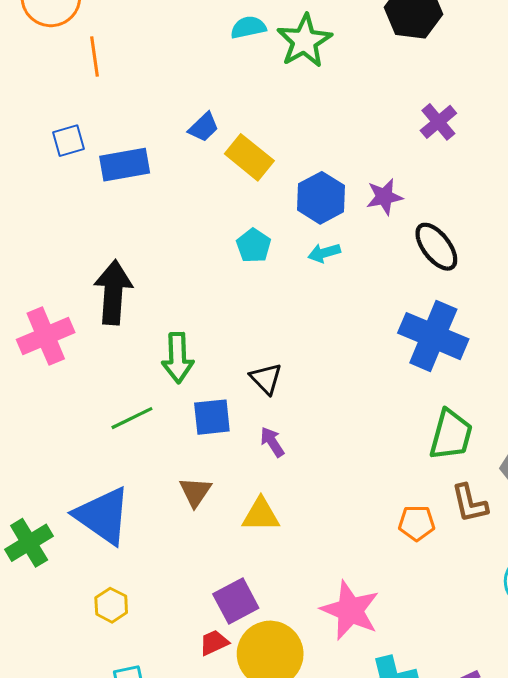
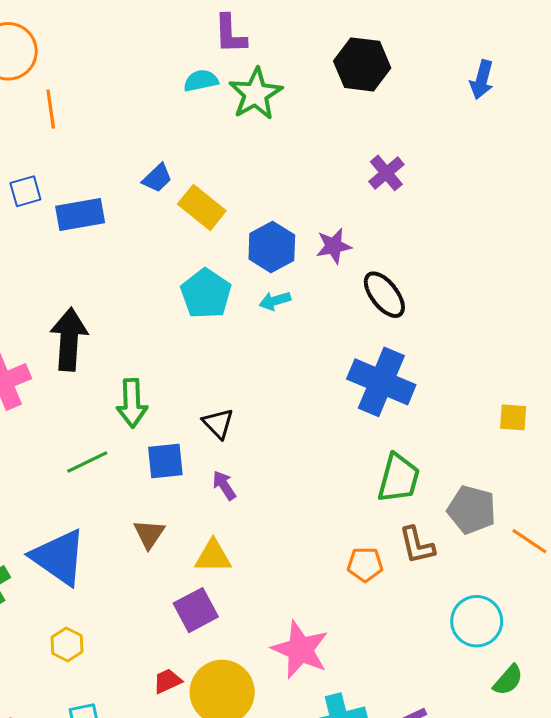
cyan pentagon: (253, 246) -> (206, 294), size x1.5
purple square: (236, 601) -> (196, 610), moved

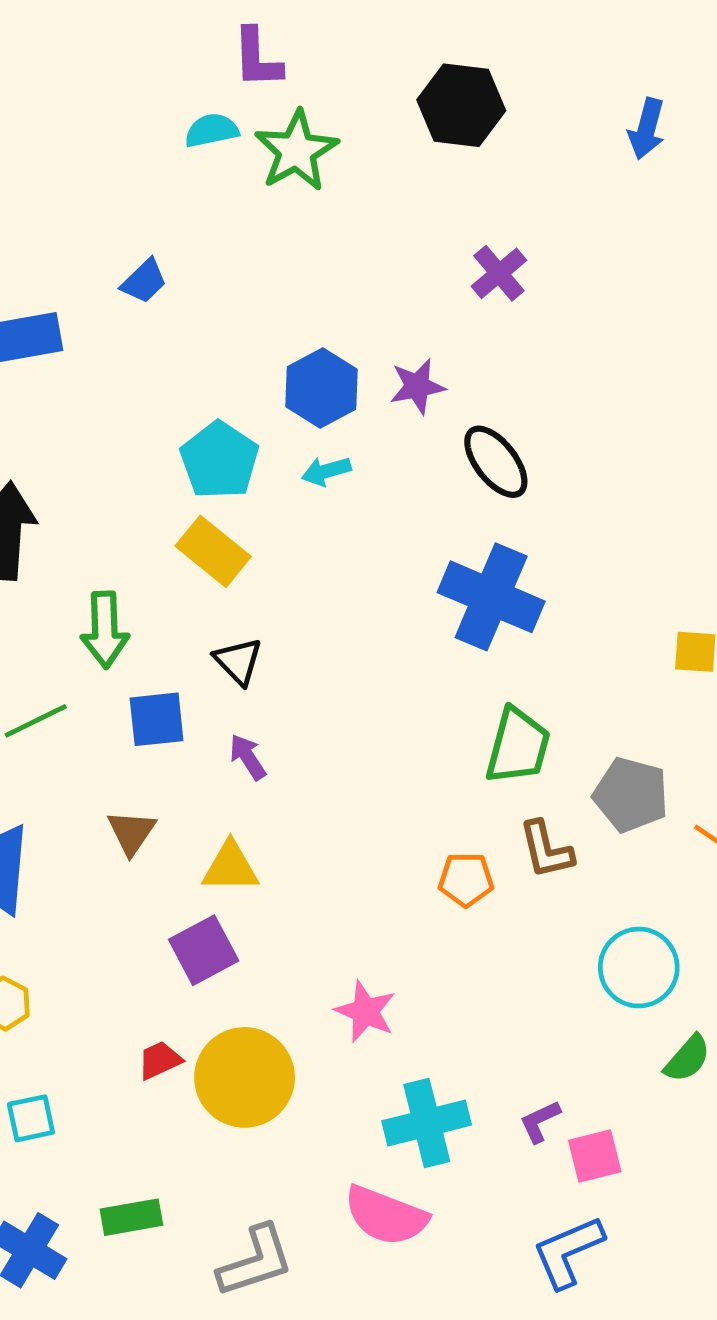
yellow rectangle: (202, 207) -> (213, 551), moved
pink star: (300, 650) -> (365, 1011), size x0.7

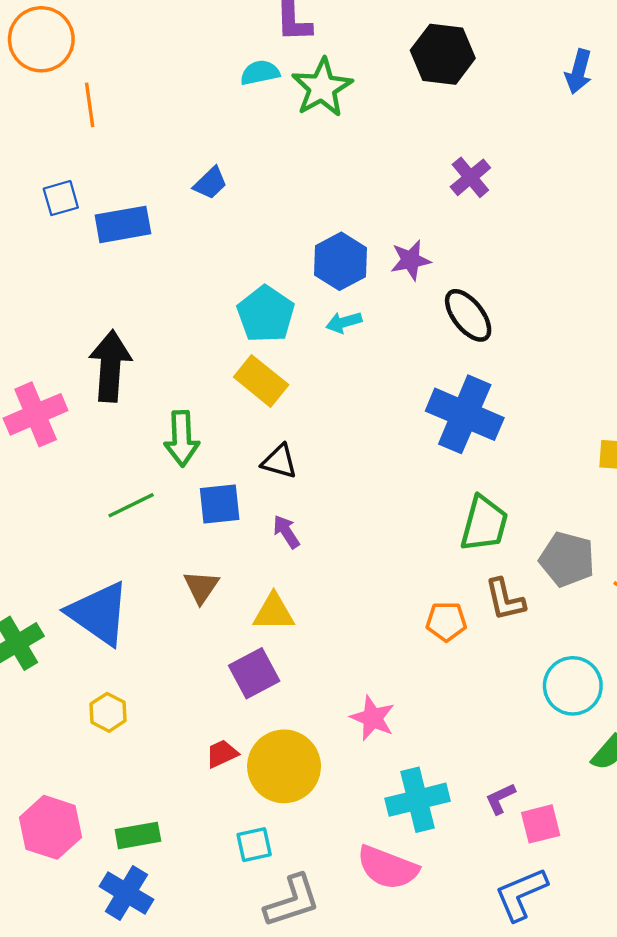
black triangle: (238, 661) -> (279, 461), turned -30
cyan square: (31, 1118) -> (254, 845), moved
green rectangle: (131, 1217) -> (138, 835), moved

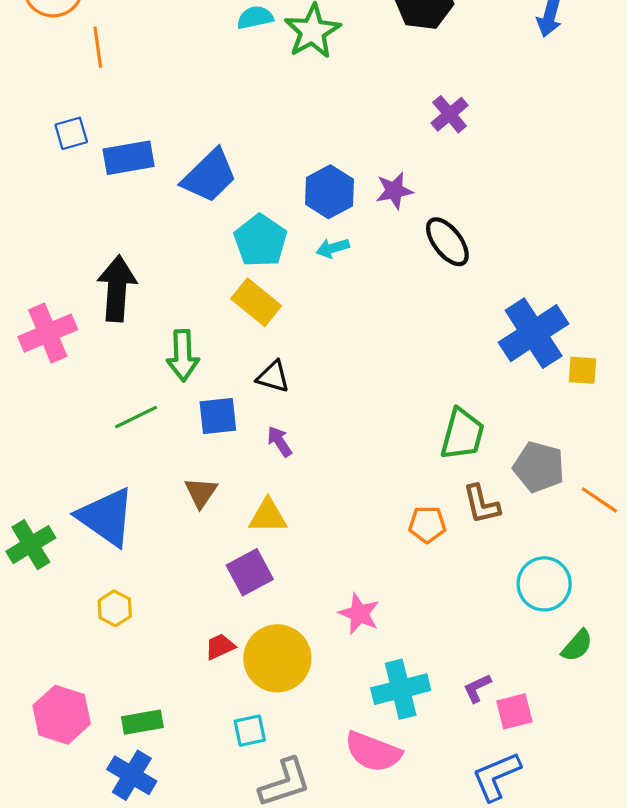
blue trapezoid: (210, 183) -> (209, 176), moved, size x1.8
blue cross: (465, 414) -> (534, 333), moved, turned 34

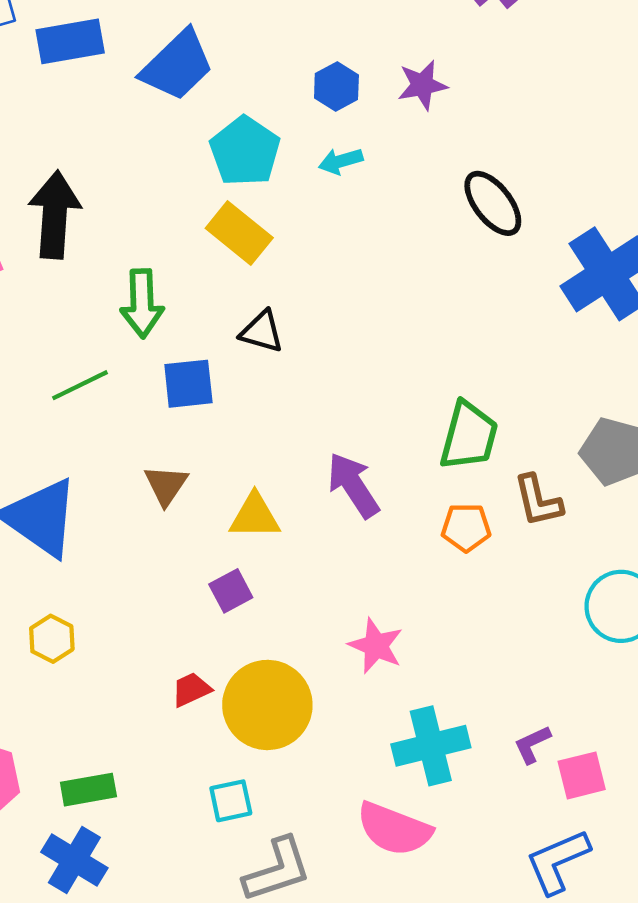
blue hexagon: (329, 192) -> (336, 86), size x0.7
black ellipse: (447, 242) -> (493, 203), moved
green trapezoid: (462, 434) -> (469, 436), moved
purple arrow: (280, 442) -> (353, 485), moved, size x1.6
purple square: (250, 572) -> (231, 591), size x0.7

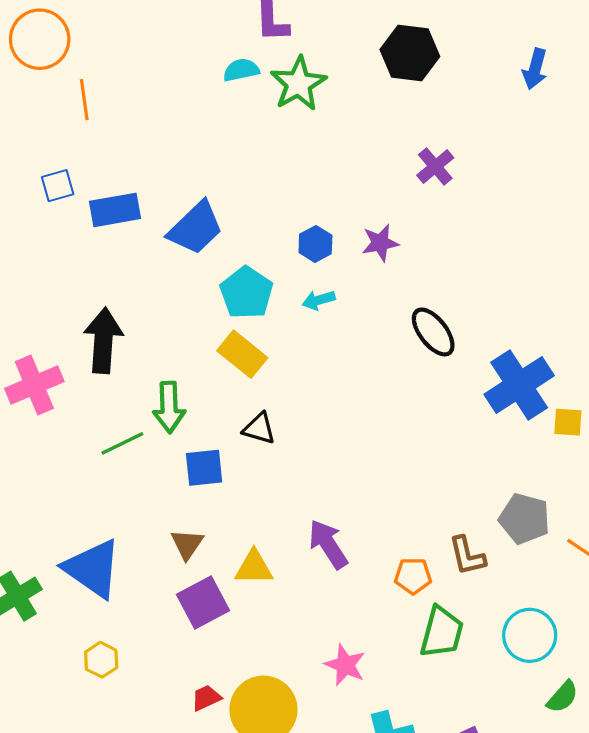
green line: (80, 385) -> (122, 443), moved
green trapezoid: (469, 436) -> (442, 632), moved
purple square: (231, 591) -> (203, 602), moved, size x1.6

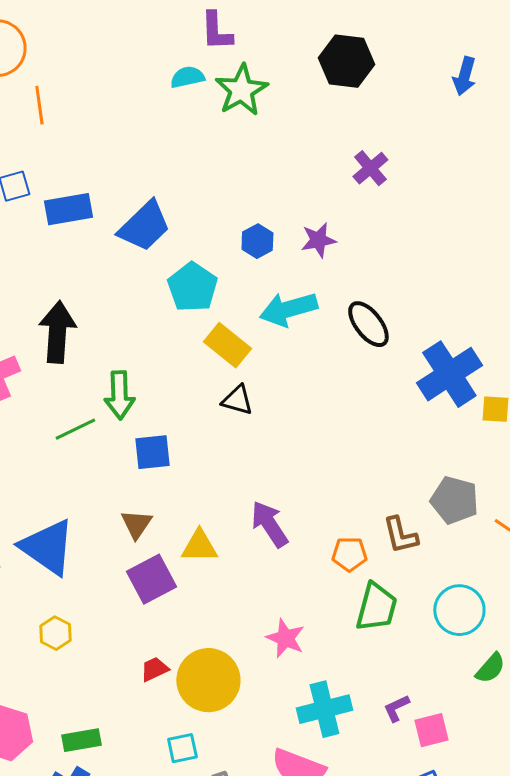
cyan arrow: (319, 300) -> (288, 309), moved, size x1.8
yellow rectangle: (242, 354) -> (227, 345), moved
black triangle: (259, 428) -> (237, 400), moved

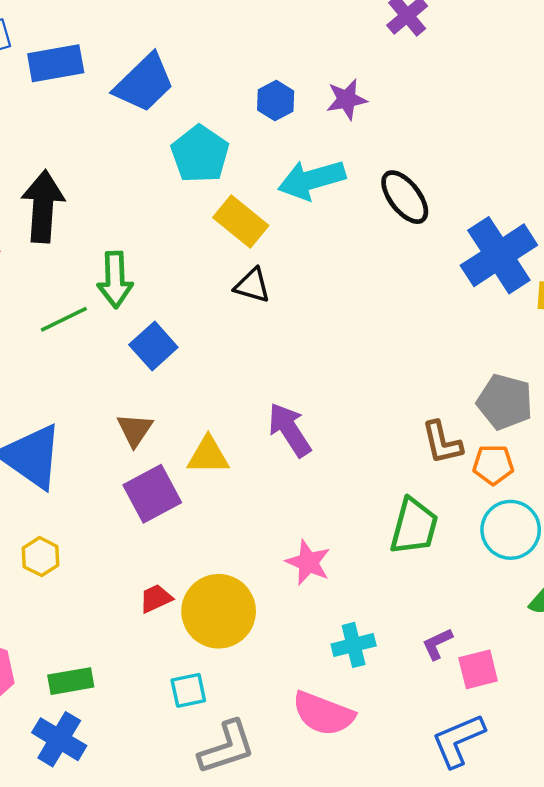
blue square: (152, 452) -> (153, 346), turned -36
orange pentagon: (349, 554) -> (493, 465), moved
cyan cross: (324, 709) -> (354, 645), size x0.7

